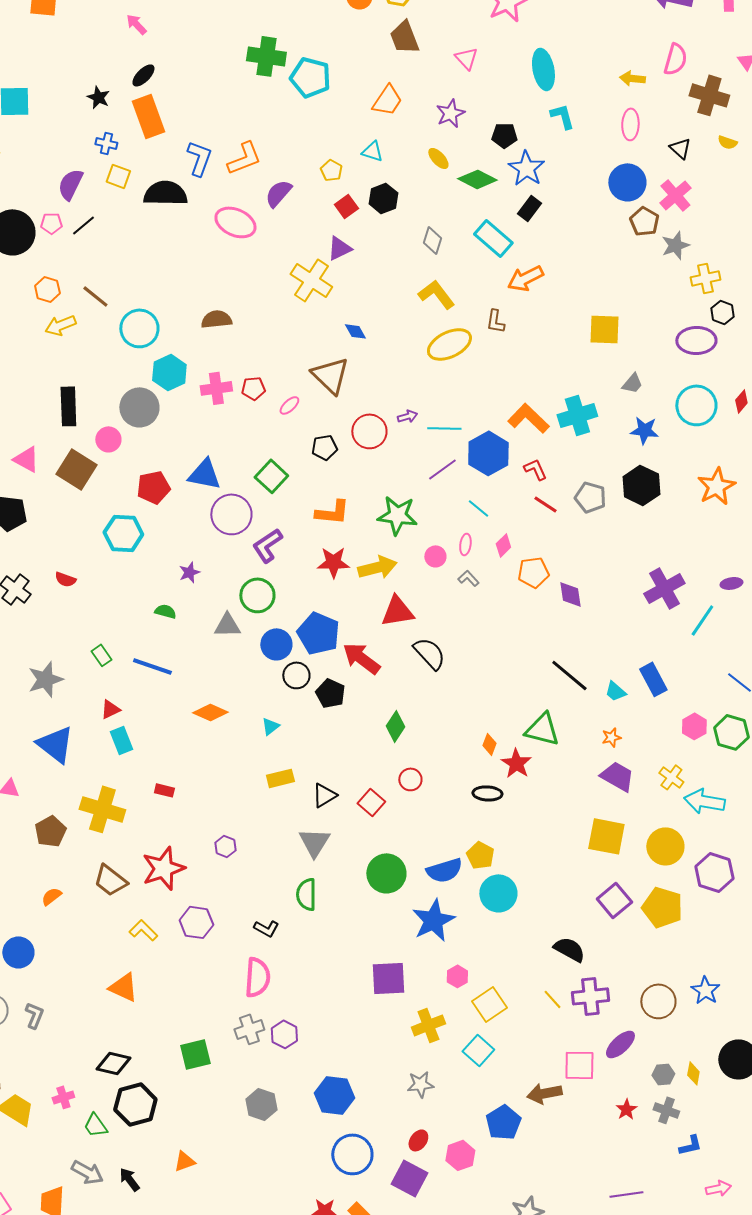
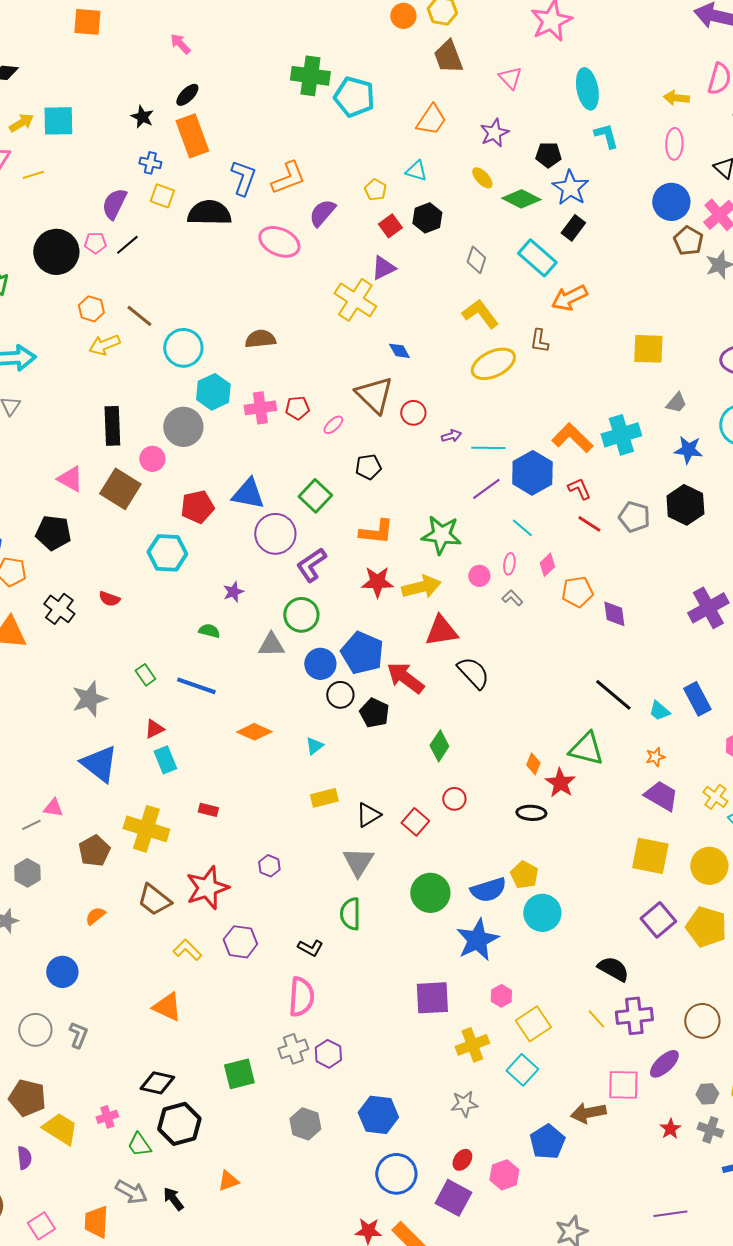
red circle: (369, 431) -> (413, 413), moved, size x0.7

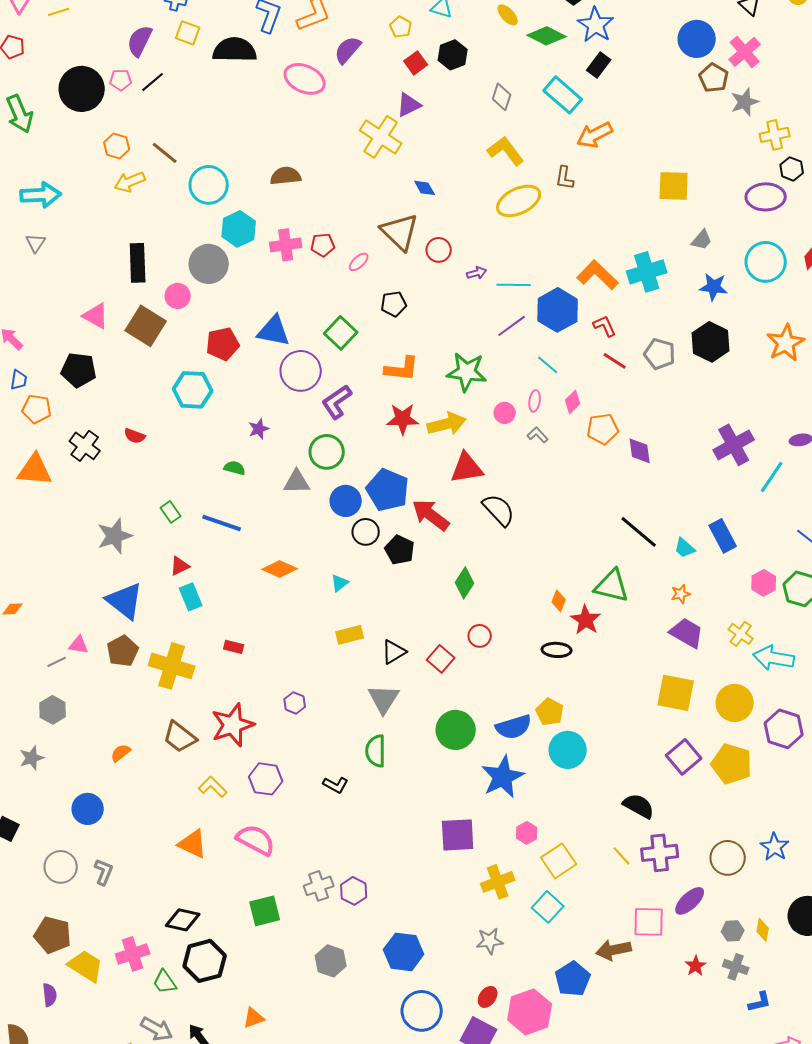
brown pentagon: (94, 851) -> (123, 651), moved
pink semicircle: (301, 997) -> (256, 840), moved, turned -66
pink cross: (107, 1117) -> (133, 954), size x1.5
pink hexagon: (504, 1175) -> (530, 1012), size x1.5

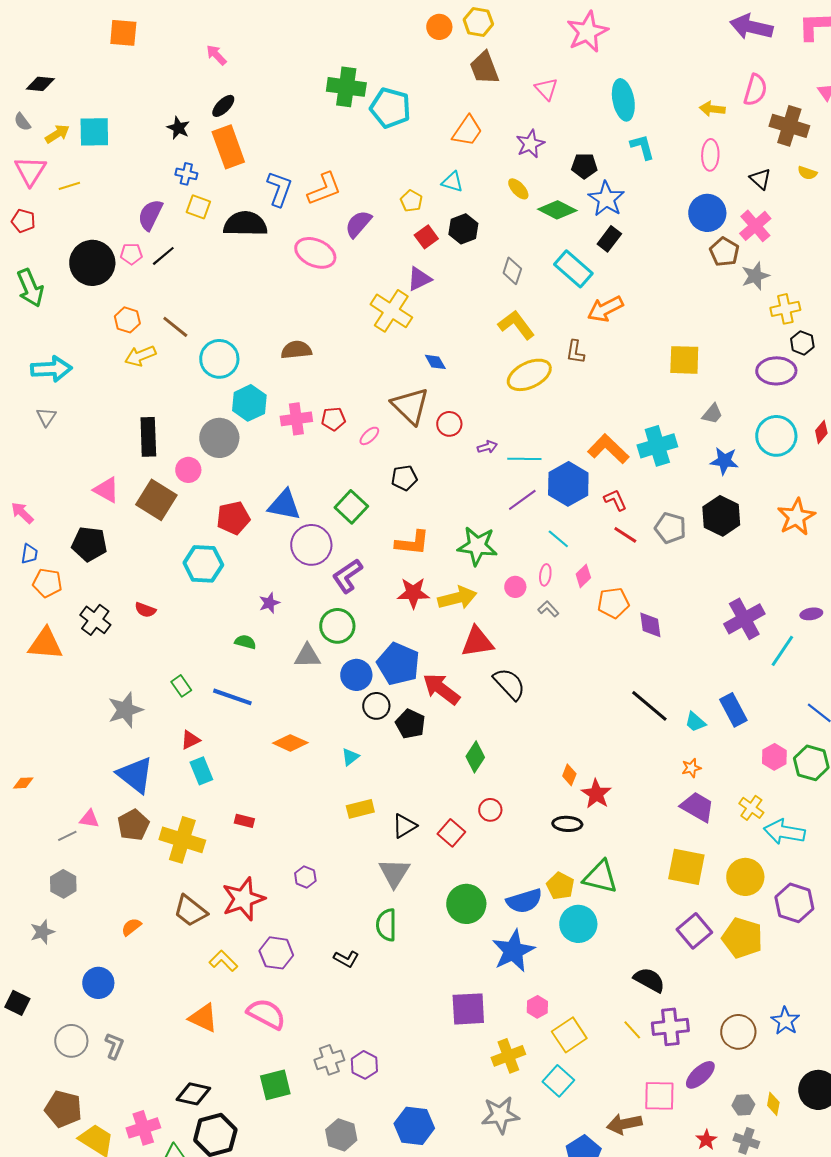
green triangle: (612, 586) -> (600, 877), moved
gray star: (490, 941) -> (500, 1115), size x1.4

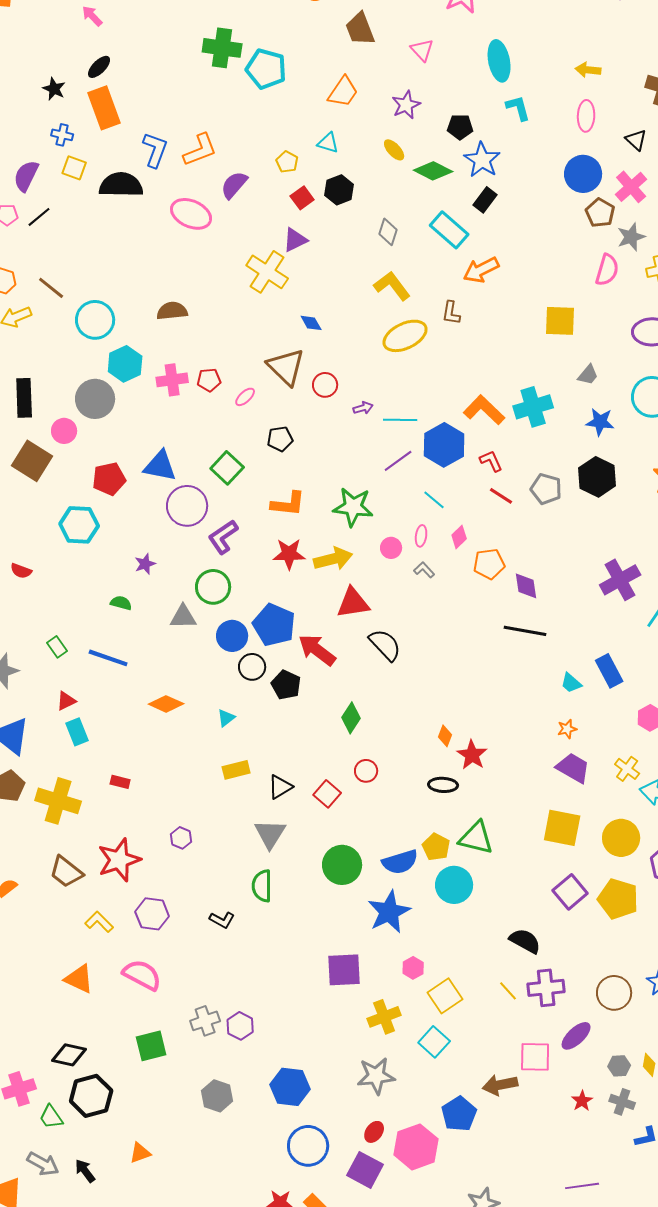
pink semicircle: (755, 90) -> (607, 270), moved
black line: (649, 706) -> (525, 631), moved, turned -30

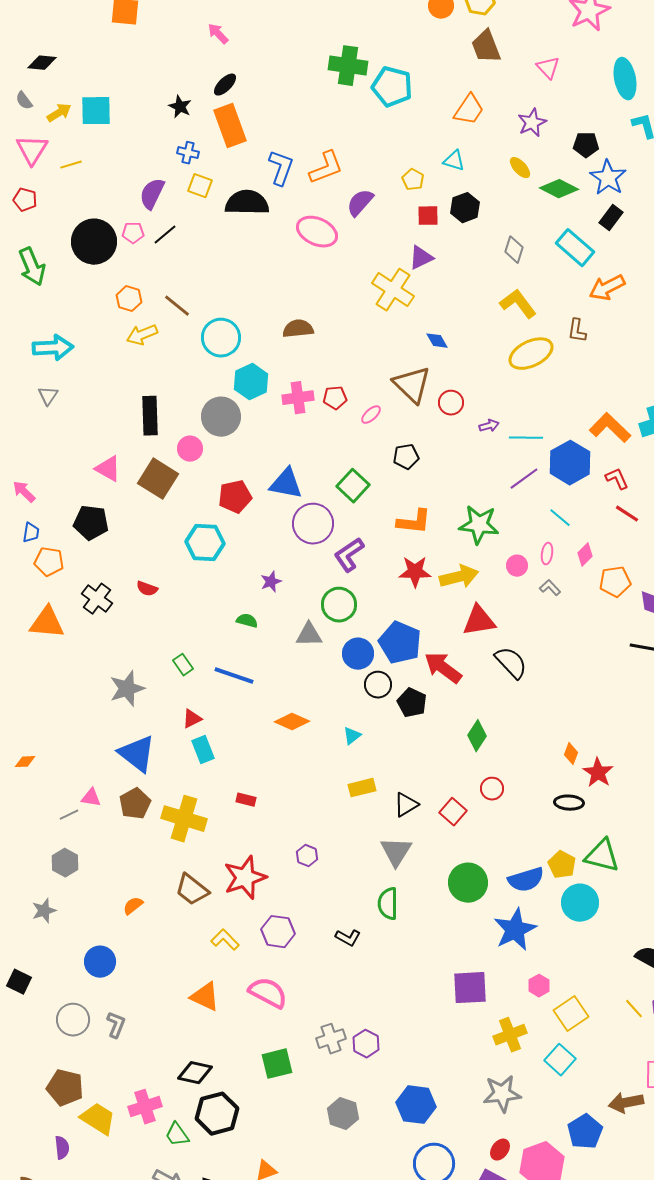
red square: (302, 198) -> (428, 216), turned 35

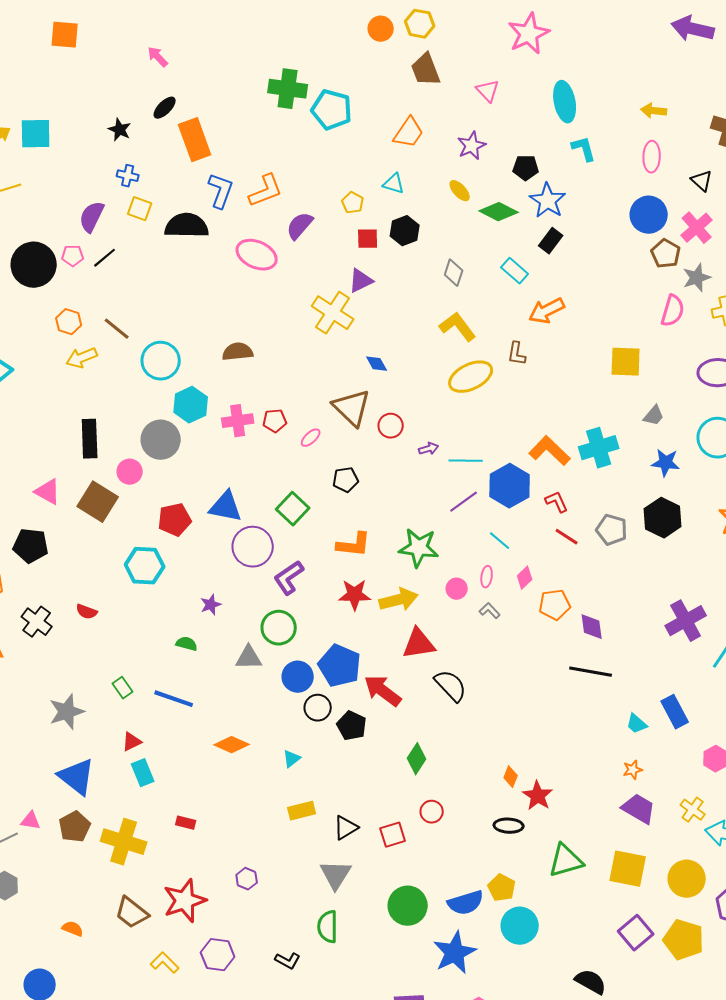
orange rectangle: (230, 126) -> (195, 140), moved
cyan rectangle: (575, 248) -> (515, 271), size x0.7
red square: (453, 812) -> (393, 835), turned 32
green triangle: (602, 856) -> (566, 861), moved, turned -30
orange semicircle: (133, 906) -> (73, 929), turned 60

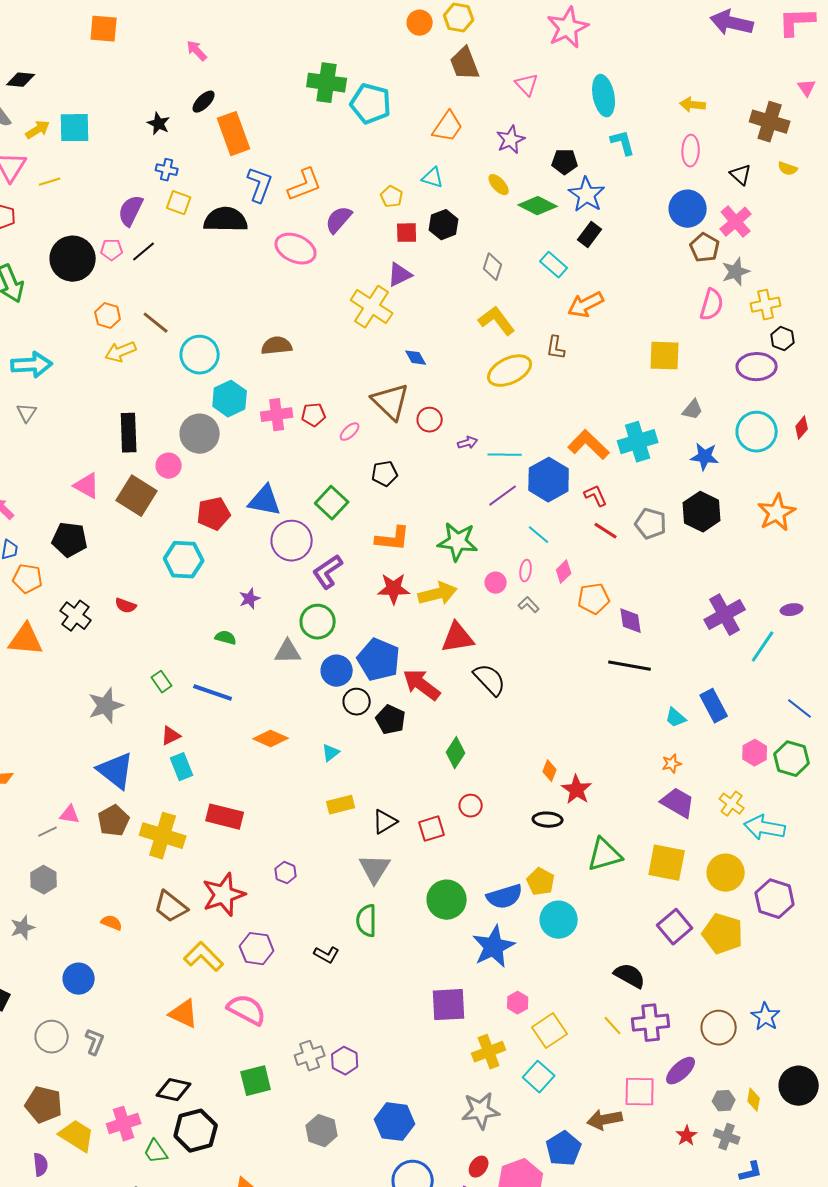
red rectangle: (186, 823) -> (225, 817), size x1.8
yellow L-shape: (165, 963) -> (204, 957), size x1.4

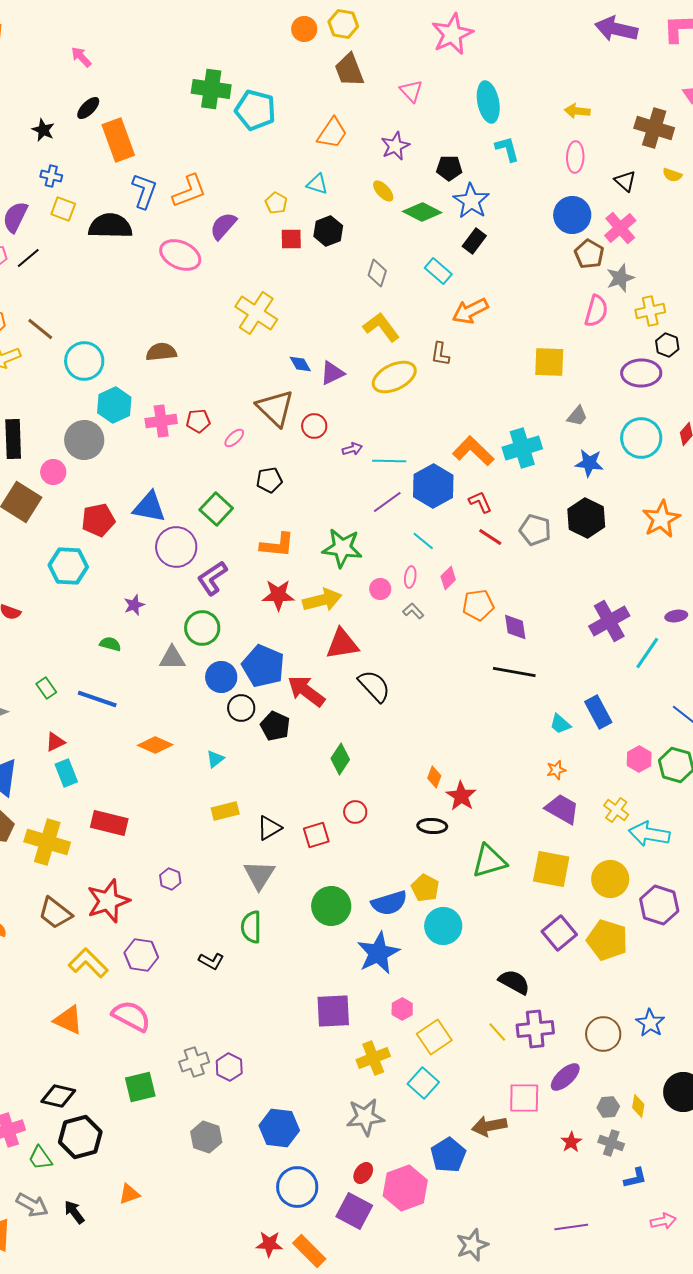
purple triangle: (400, 275) -> (332, 373), moved

